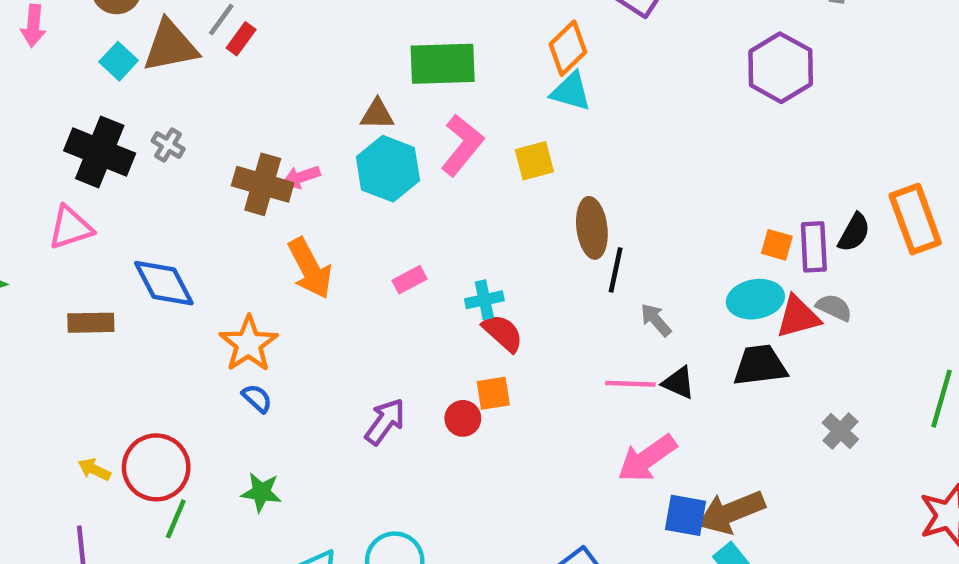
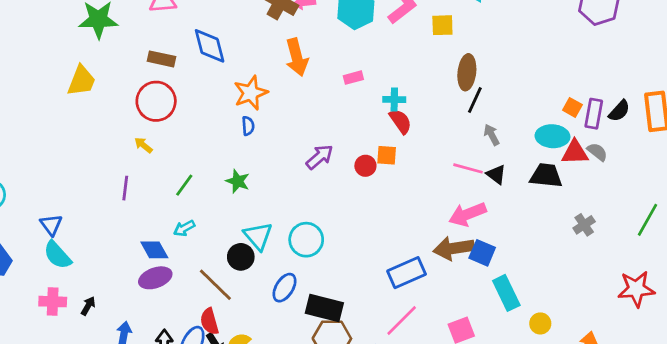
blue semicircle: (257, 398) -> (248, 126), turned 30
red circle: (156, 467) -> (156, 101), moved
brown arrow: (731, 512) -> (454, 248), moved

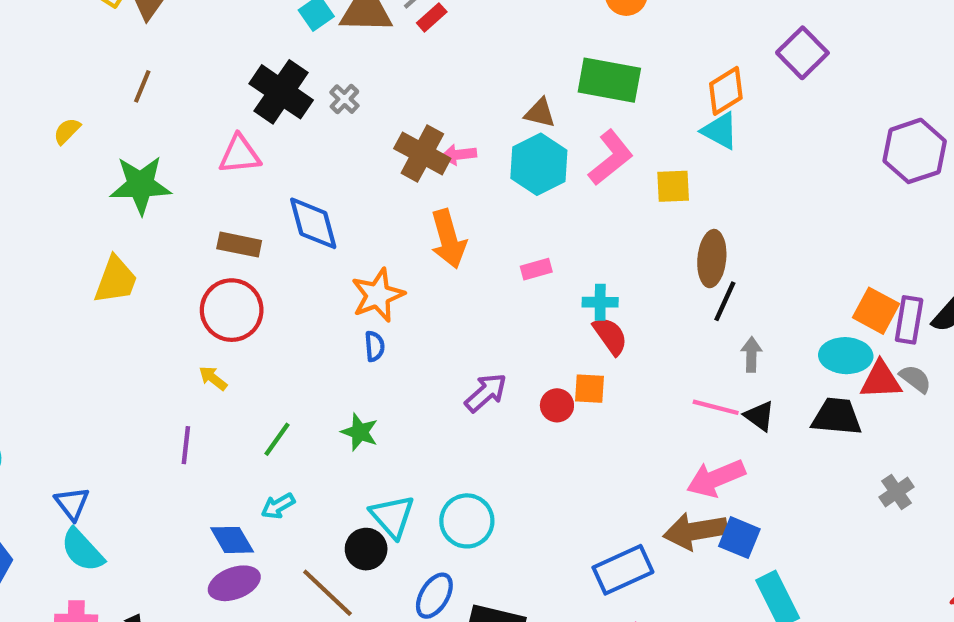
orange square: (572, 107) -> (876, 311), size x1.5
gray arrow: (492, 135) -> (751, 355), turned 30

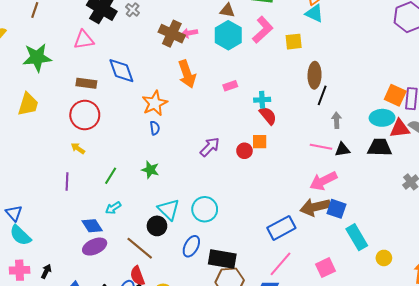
black triangle: (759, 416) -> (342, 150), turned -42

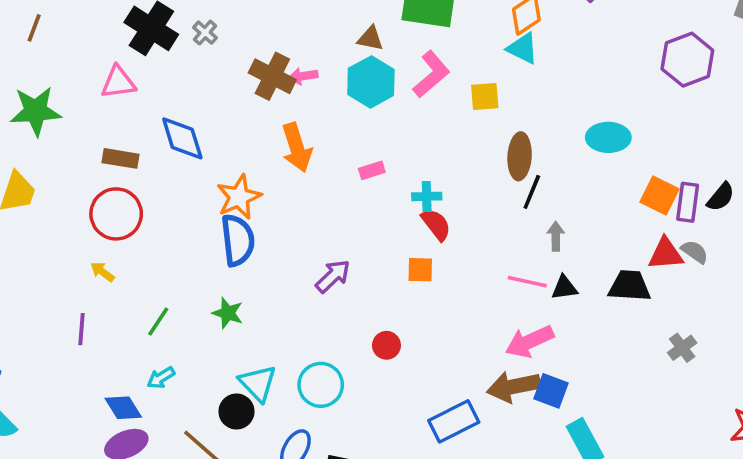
cyan ellipse: (382, 118) -> (608, 137), moved
blue semicircle: (155, 128) -> (238, 240), size x2.0
red circle: (244, 151) -> (386, 345), moved

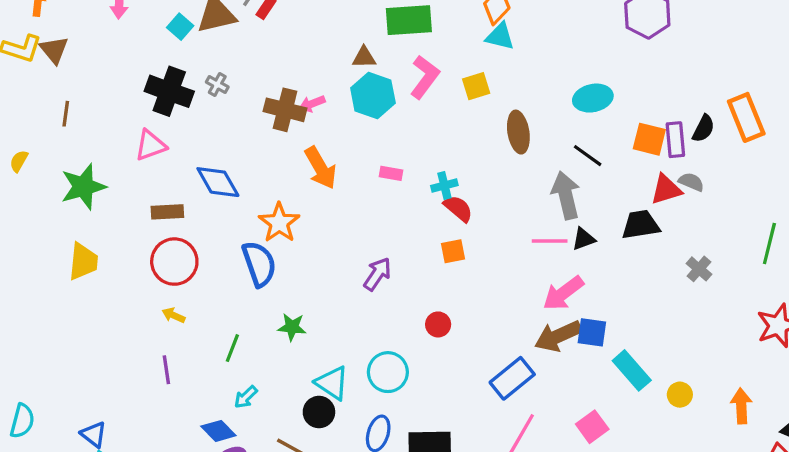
pink rectangle: (372, 170) -> (391, 173), turned 40
black line: (532, 192) -> (588, 156), moved, turned -64
gray arrow: (556, 236) -> (566, 195), size x1.8
blue semicircle: (238, 240) -> (259, 264), moved

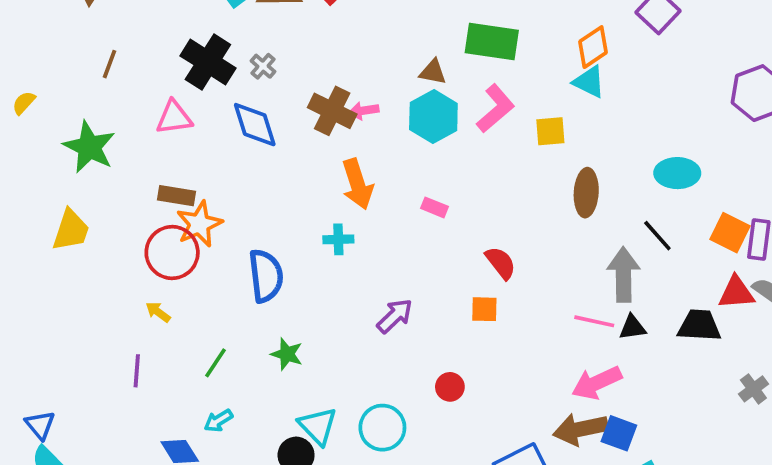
brown line: (66, 114) -> (110, 64), moved
blue diamond: (218, 182) -> (255, 125), moved
cyan cross: (444, 185) -> (338, 239), moved
green star: (83, 187) -> (89, 147), turned 30
orange star: (279, 223) -> (199, 224), moved

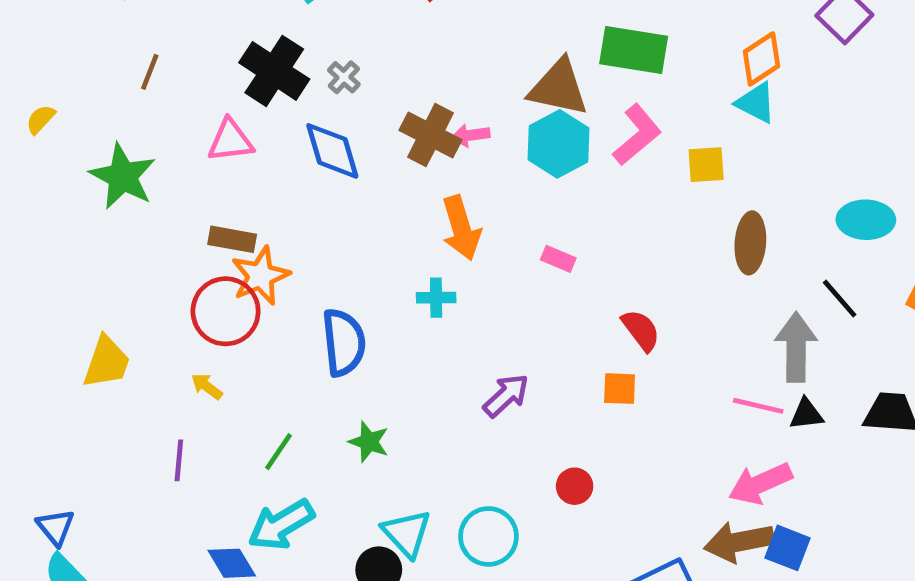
brown triangle: (433, 72) -> (558, 88), size x1.8
yellow trapezoid: (71, 230) -> (107, 362), moved
cyan arrow: (218, 421) -> (281, 525), size x1.8

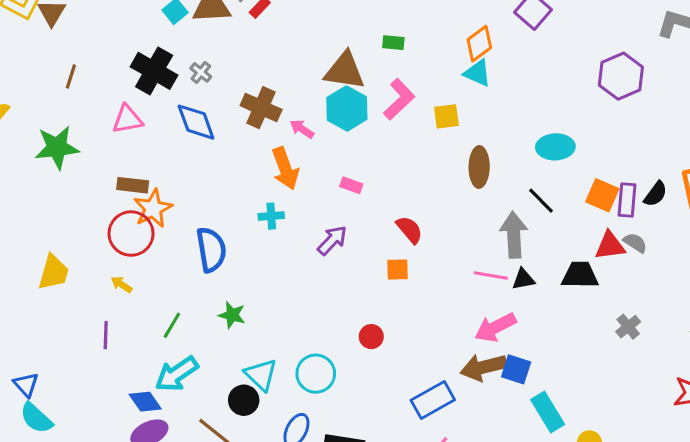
green rectangle: (634, 50) -> (393, 43), size x0.5
pink arrow: (470, 135) -> (302, 129), moved, turned 45
green star: (123, 176) -> (57, 147), turned -30
purple arrow: (506, 396) -> (332, 240), moved

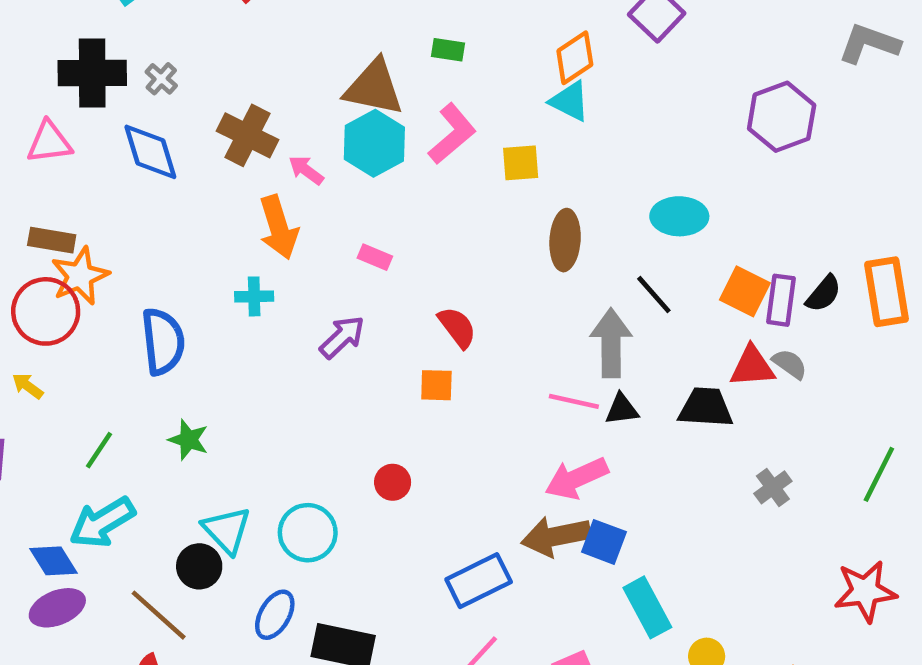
black cross: (154, 71) -> (92, 73), turned -33

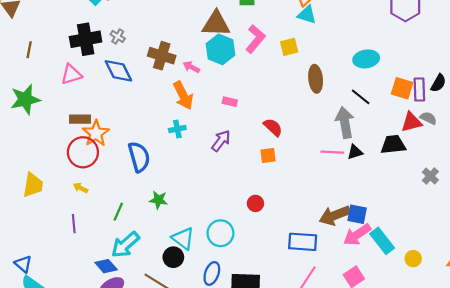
pink arrow: (577, 478) -> (357, 235), moved
blue rectangle: (479, 581) -> (303, 242), turned 40

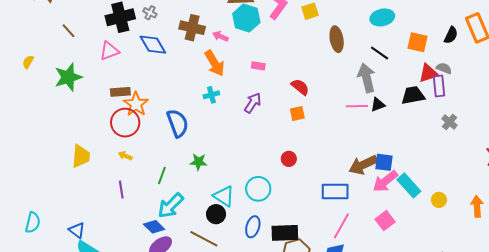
brown line: (29, 50) -> (69, 31), turned -49
purple rectangle: (419, 89) -> (439, 86), moved

